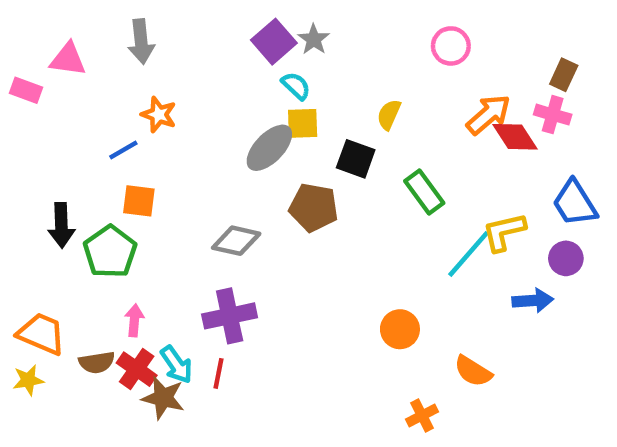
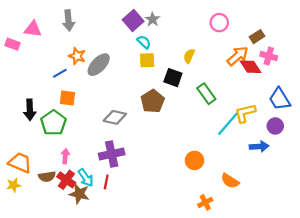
brown rectangle: (564, 75) -> (257, 37), moved, turned 32
gray ellipse: (269, 148) -> (99, 65), moved
brown pentagon: (314, 208) -> (152, 101), turned 30

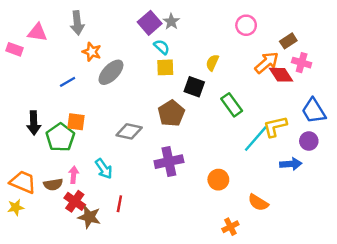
orange star: (77, 56) -> (92, 52), moved
orange square: (67, 98) -> (76, 122), moved
purple cross: (112, 154) -> (169, 162), moved
brown semicircle: (47, 177) -> (53, 184), moved
cyan arrow: (86, 178) -> (104, 169), moved

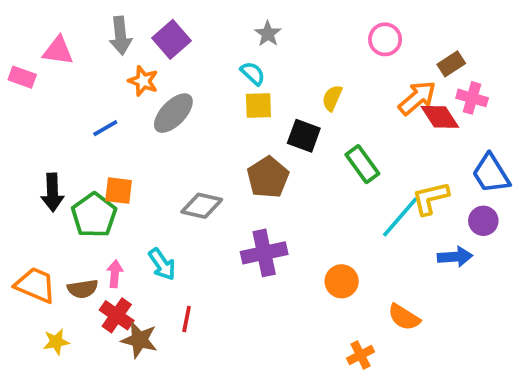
purple square: (150, 23) -> (171, 39), moved
yellow star: (16, 207) -> (56, 342), moved

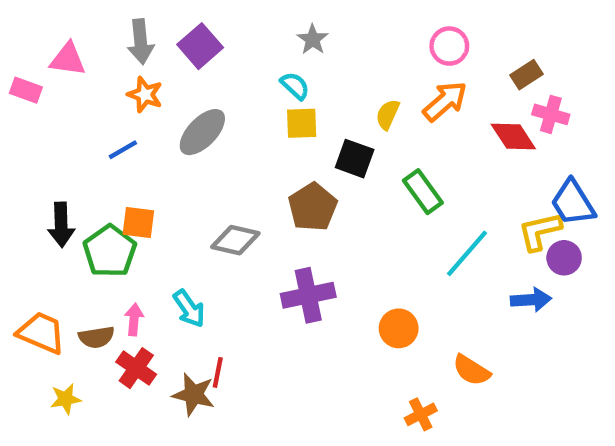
orange star: (143, 81) -> (145, 95), moved
orange arrow: (417, 98) -> (445, 101), moved
yellow L-shape: (430, 198) -> (540, 231), moved
brown star: (139, 340) -> (194, 395), moved

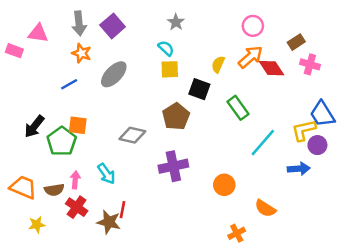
red diamond: (513, 136) -> (271, 68), moved
black arrow: (61, 225) -> (34, 126), turned 40

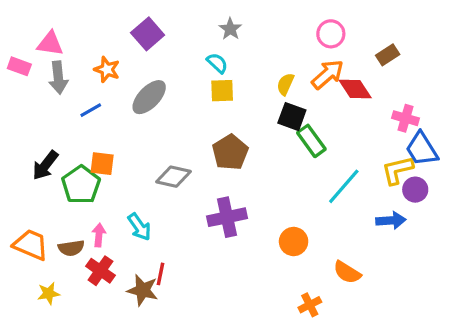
gray arrow: (79, 23) -> (58, 78), moved
pink cross: (310, 64) -> (405, 118), moved
black square: (199, 89) -> (292, 117), moved

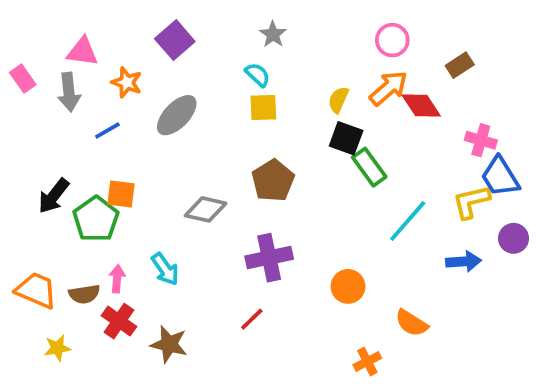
pink triangle: (50, 44) -> (82, 52), moved
pink rectangle: (19, 66) -> (23, 79), turned 35
purple circle: (415, 190) -> (514, 238), moved
red line: (161, 274) -> (252, 319), moved, turned 35

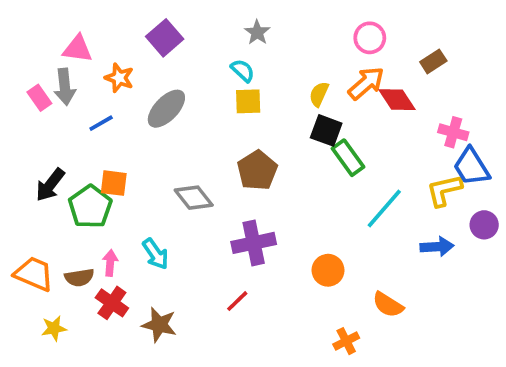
pink rectangle: (23, 79) -> (39, 98), moved
gray diamond: (206, 209) -> (194, 198), turned 39

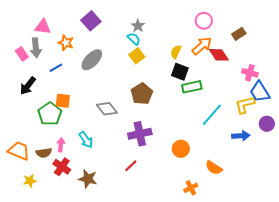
gray star: (257, 32) -> (138, 26), moved
yellow square: (248, 101) -> (137, 56), turned -35
green rectangle: (348, 158) -> (192, 87), turned -66
black arrow: (50, 185) -> (28, 86), moved

